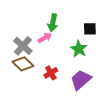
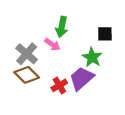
pink arrow: (45, 38) -> (52, 44), turned 64
purple trapezoid: (81, 80) -> (82, 78), moved

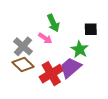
green arrow: (62, 27) -> (53, 23), turned -36
red cross: (59, 85) -> (51, 74), size x1.6

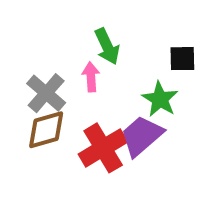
pink arrow: (45, 38) -> (91, 77), turned -128
brown diamond: (23, 65) -> (46, 130), turned -60

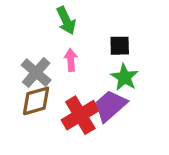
green arrow: (107, 46) -> (66, 20), moved
black square: (182, 59) -> (120, 46), moved

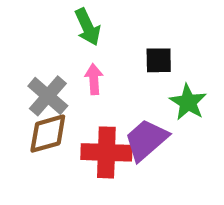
green star: (124, 77) -> (188, 102), moved
red cross: (80, 115) -> (106, 152), turned 33

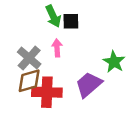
black square: (159, 60) -> (71, 21), moved
red cross: (106, 152) -> (47, 92), moved

